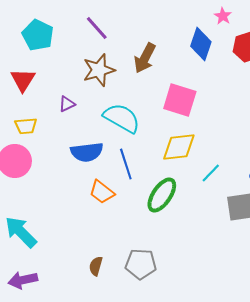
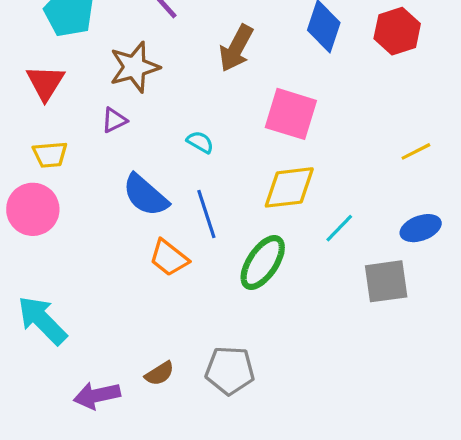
brown star: (99, 70) -> (134, 67), moved
cyan semicircle: (122, 118) -> (200, 142), size x0.5
blue semicircle: (87, 152) -> (145, 195), turned 48
brown semicircle: (96, 266) -> (159, 374), turned -138
purple arrow: (23, 280) -> (97, 395), moved

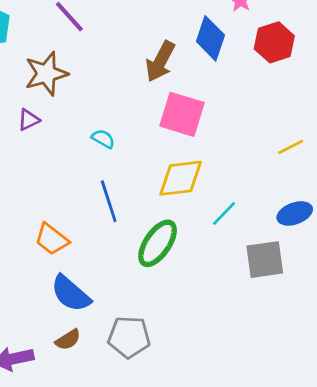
brown arrow: (236, 48) -> (160, 61), moved
blue semicircle: (145, 195) -> (71, 294), moved
orange trapezoid: (169, 258) -> (52, 239), moved

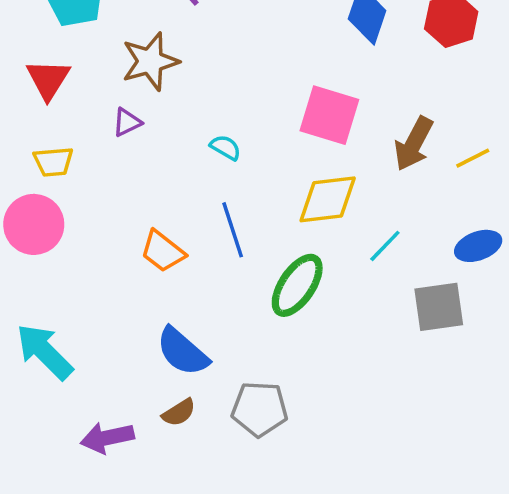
brown arrow: (160, 61) -> (414, 144), moved
orange trapezoid: (52, 239) -> (163, 251), moved

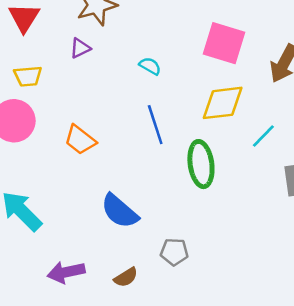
orange trapezoid: (163, 251) -> (80, 140), moved
green ellipse: (297, 285) -> (201, 164), turned -42
gray pentagon: (260, 409) -> (174, 252), size x0.7
brown semicircle: (179, 413) -> (126, 277), moved

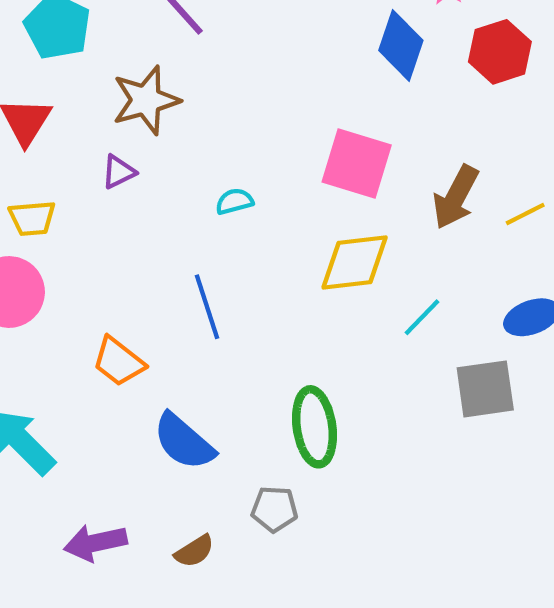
cyan semicircle: (150, 66) -> (234, 201), turned -45
blue line: (155, 125) -> (207, 307), moved
orange trapezoid: (80, 140) -> (119, 362), moved
green ellipse: (201, 164) -> (314, 427), moved

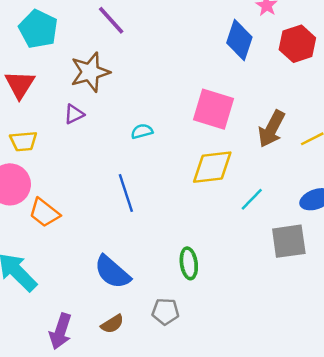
orange trapezoid: (119, 362) -> (44, 213), moved
green ellipse: (314, 427) -> (189, 263), size x0.7
purple arrow: (95, 543) -> (60, 331), turned -60
brown semicircle: (194, 551) -> (112, 324), moved

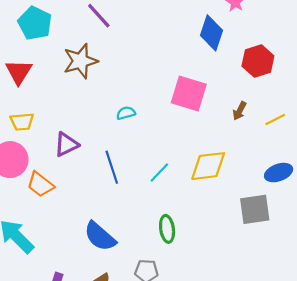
red hexagon: (297, 44) -> (258, 61), moved
purple triangle: (74, 114) -> (66, 144), moved, size x1.4
brown arrow: (272, 129) -> (240, 111), size x0.6
yellow diamond: (212, 167) -> (208, 166), moved
cyan line: (252, 199) -> (159, 173), moved

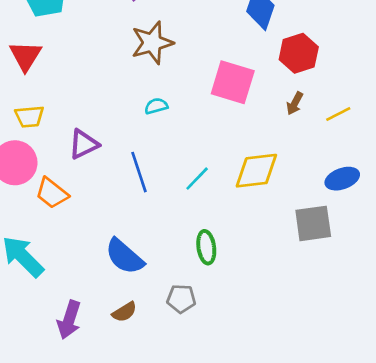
brown star: (80, 61) -> (152, 43), moved
red hexagon: (258, 61) -> (299, 53), moved

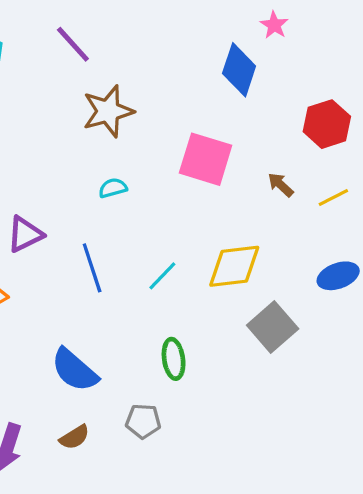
red hexagon: (299, 53) -> (327, 124), moved
brown arrow: (295, 103) -> (281, 185), turned 105
gray square: (313, 223) -> (273, 327), moved, turned -33

